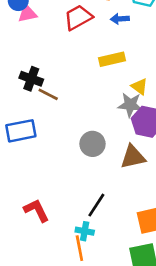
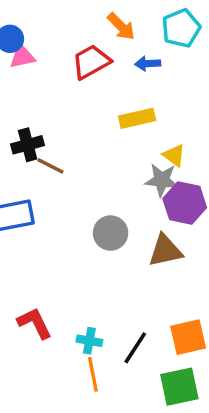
black cross: (31, 79) -> (28, 145), turned -35
black line: (96, 205) -> (135, 348), moved
cyan cross: (85, 231) -> (89, 341), moved

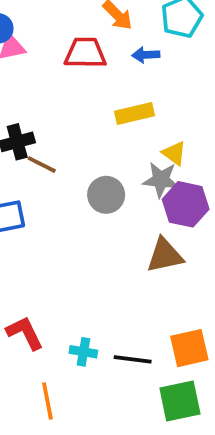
red trapezoid: (91, 62) -> (85, 53), turned 30
gray circle: (111, 233) -> (106, 195), moved
black line: (135, 348) -> (133, 359), turned 64
orange line: (93, 374) -> (47, 401), moved

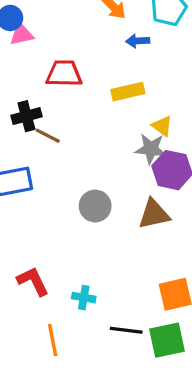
red trapezoid: (85, 53) -> (64, 74), moved
gray circle: (106, 195) -> (95, 206), moved
black line: (133, 359) -> (126, 330), moved

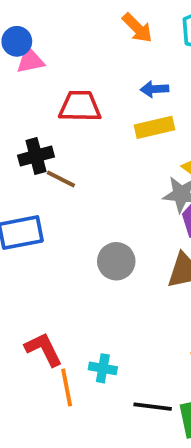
blue arrow: (138, 41) -> (154, 89), moved
orange line: (53, 340) -> (67, 387), moved

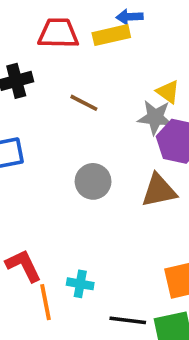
yellow rectangle: (154, 127) -> (111, 35), moved
brown line: (61, 179) -> (84, 103), moved

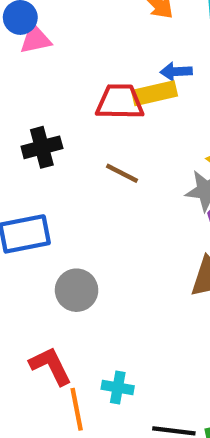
red trapezoid: (58, 33) -> (120, 102), moved
gray circle: (93, 181) -> (77, 290), moved

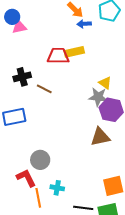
blue arrow: (176, 72) -> (84, 24), moved
brown line: (122, 173) -> (44, 89), moved
gray circle: (77, 290) -> (40, 160), moved

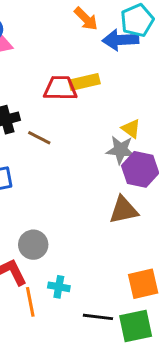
blue arrow: (84, 24) -> (121, 40), moved, size x1.6

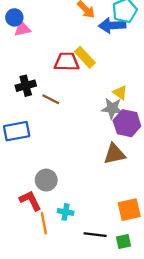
yellow rectangle: (84, 82) -> (85, 57), turned 60
green square: (136, 326) -> (124, 241), size x0.6

